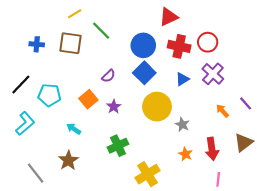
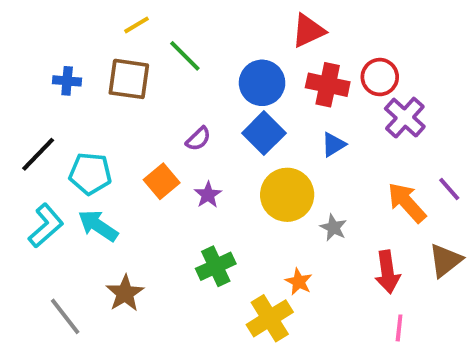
purple cross: (213, 74) -> (405, 118), moved
orange arrow: (222, 111) -> (407, 202), size x1.6
cyan arrow: (74, 129) -> (98, 226), moved, size x1.5
orange star: (185, 154) -> (299, 282), moved

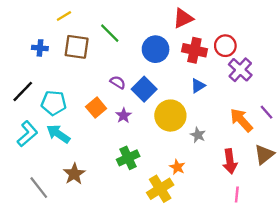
yellow line: (137, 25) -> (64, 16), moved
blue square: (264, 133) -> (144, 89), moved
purple semicircle: (198, 139) -> (118, 82), turned -105

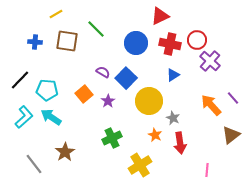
red arrow: (230, 161) -> (180, 143), moved
orange star: (177, 167) -> (155, 135), moved

